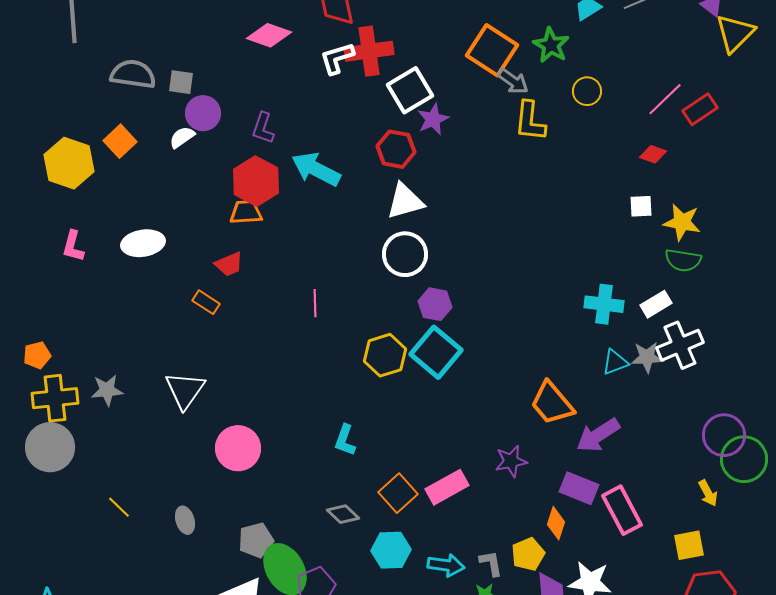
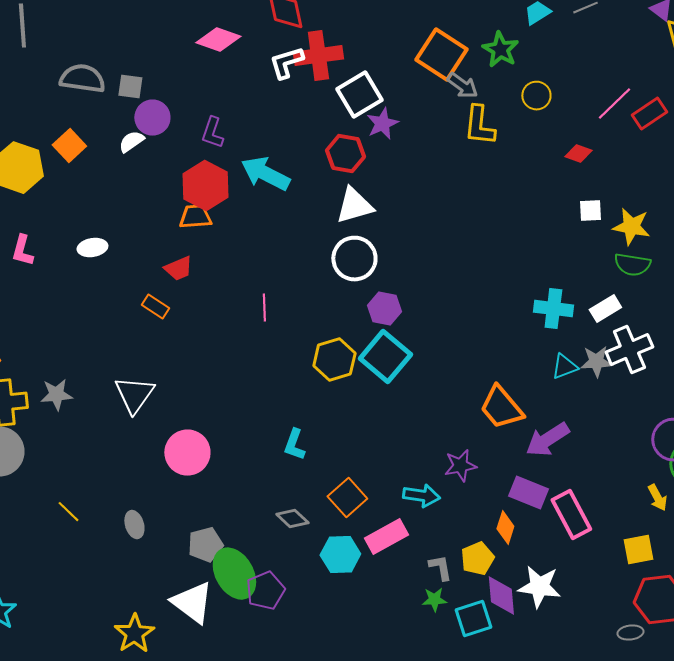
red diamond: (653, 154) -> (578, 154), moved
white ellipse: (143, 243) -> (92, 248), size x0.7
pink rectangle: (447, 487) -> (386, 537), moved
cyan arrow: (446, 565) -> (421, 496), moved

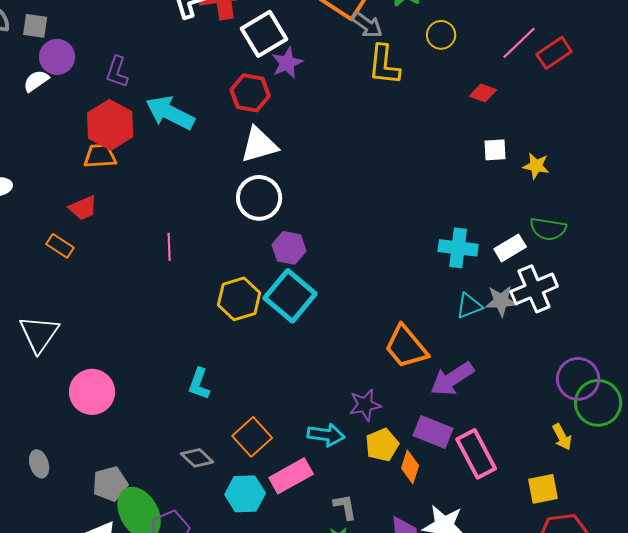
yellow star: (631, 227) -> (536, 166), size x0.7
green semicircle: (632, 265) -> (548, 229), moved
yellow pentagon: (477, 559) -> (382, 445), moved

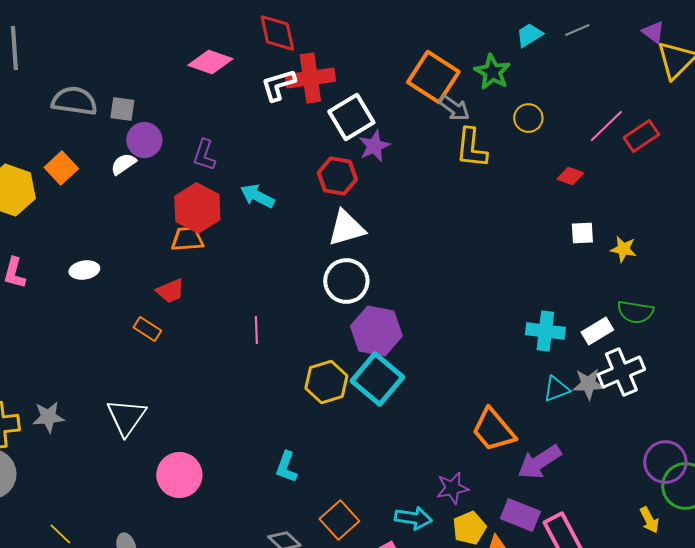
cyan arrow: (170, 113) -> (257, 196), size x0.7
purple hexagon: (289, 248) -> (376, 331), size x1.5

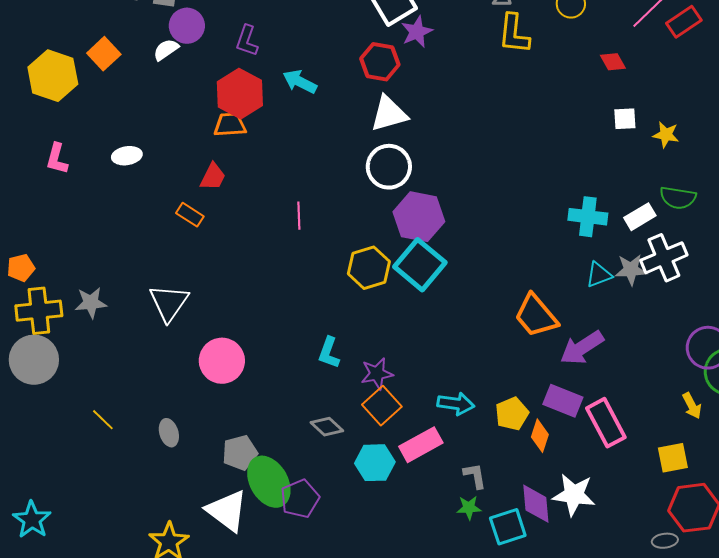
red diamond: (570, 176) -> (613, 62), turned 40
red trapezoid: (170, 291) -> (213, 177), turned -40
purple star: (452, 488) -> (377, 374), moved

